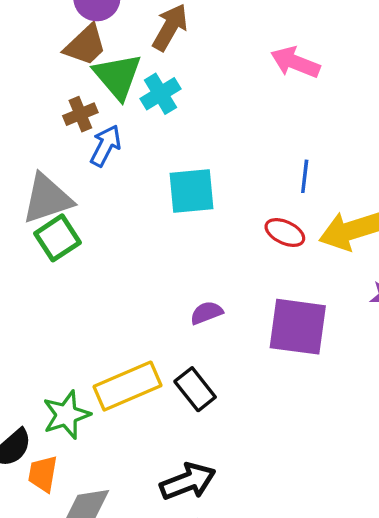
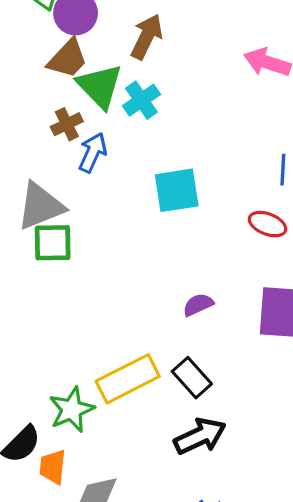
green square: (57, 238) -> (53, 243), turned 36
black arrow: (188, 482) -> (200, 436), moved

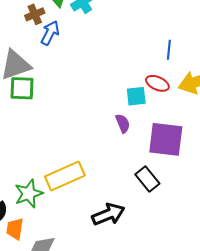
cyan square: (177, 190) -> (136, 96), moved, size x0.7
purple semicircle: (198, 305) -> (123, 123), moved, turned 90
black rectangle: (192, 378) -> (147, 179), moved

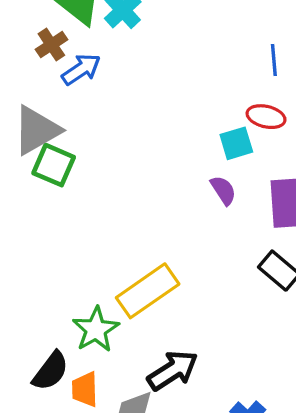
blue arrow: (50, 33) -> (81, 69), turned 40
green square: (22, 88) -> (54, 165), turned 32
black arrow: (108, 214) -> (173, 370), moved

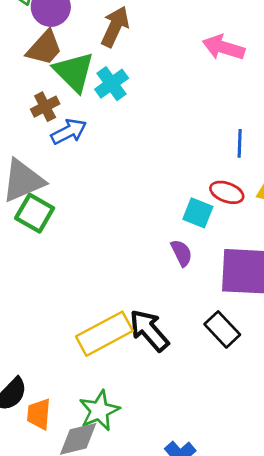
cyan square: (236, 143) -> (198, 213), turned 32
green star: (96, 329) -> (99, 411), moved
black arrow: (173, 370) -> (149, 330), moved, turned -105

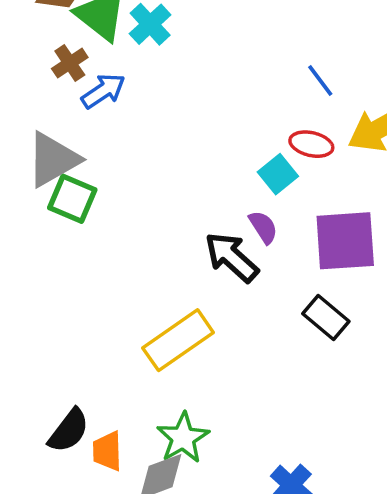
blue line: (240, 143) -> (320, 80), turned -32
cyan square: (198, 213) -> (278, 174), turned 36
black arrow: (149, 330) -> (232, 257), moved

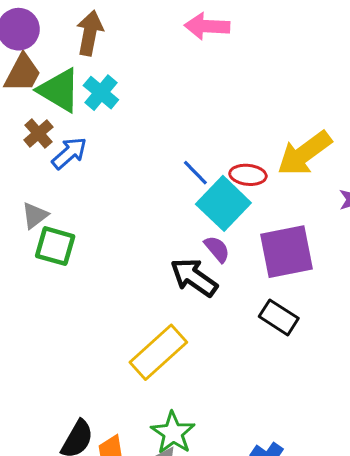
blue line: (320, 80) -> (195, 173), moved
gray triangle: (53, 159) -> (35, 216), size x0.6
cyan square: (278, 174) -> (223, 203), size x1.6

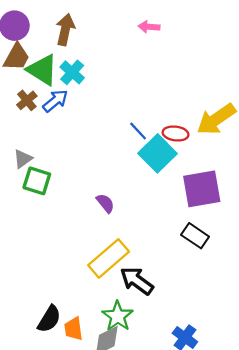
pink arrow: (207, 26) -> (149, 27), size x0.7
blue arrow: (69, 153) -> (55, 101), moved
purple semicircle: (217, 249) -> (105, 203), moved
black arrow: (194, 277) -> (137, 281), moved

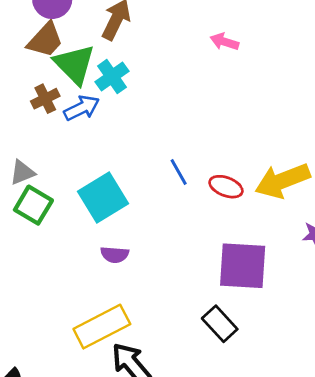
cyan square: (158, 153) -> (103, 198), moved
purple semicircle: (105, 203) -> (115, 255), turned 120

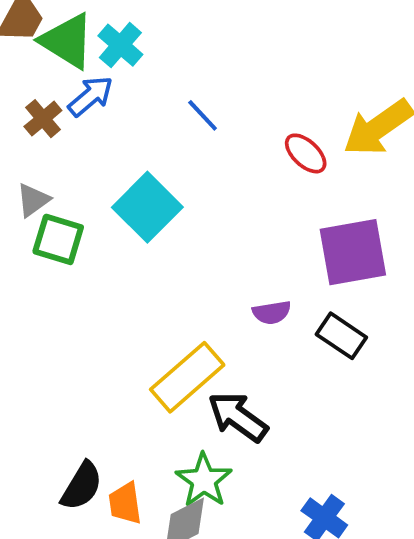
brown cross: (45, 99) -> (43, 119), moved
blue line: (179, 172) -> (203, 115), moved
red ellipse: (226, 187) -> (306, 153), turned 36
purple semicircle: (115, 255) -> (272, 313), moved

